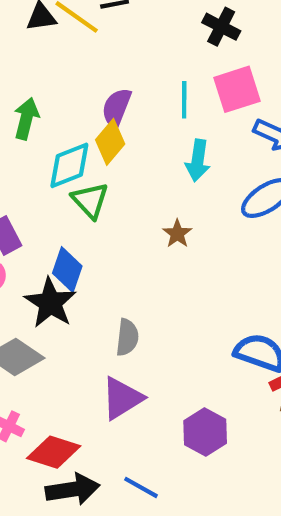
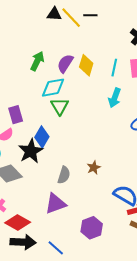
purple semicircle: (117, 108) -> (65, 63), moved
yellow diamond: (110, 142) -> (86, 65), moved, turned -35
brown star: (177, 234) -> (94, 168), moved

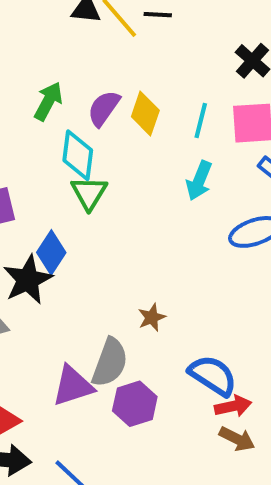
cyan diamond: (53, 88) -> (78, 155), turned -75
gray semicircle: (64, 175) -> (110, 362), moved, size x1.4
purple hexagon: (92, 228) -> (135, 404), moved

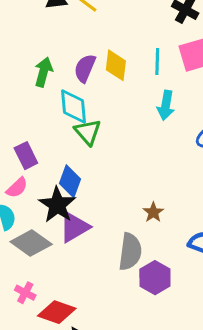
purple triangle: (73, 386) -> (74, 227), moved

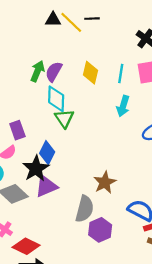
purple semicircle: (85, 68) -> (54, 72), moved
brown star: (153, 212) -> (105, 182), size x1.5

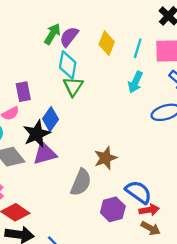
purple hexagon: (100, 230) -> (113, 209), moved

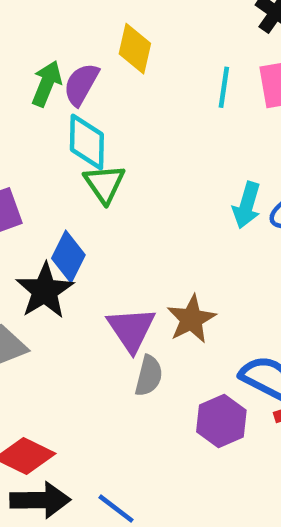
yellow diamond: (107, 43) -> (135, 49), moved
cyan arrow: (135, 82) -> (247, 205), moved
purple triangle: (45, 153) -> (131, 329), moved, turned -40
gray semicircle: (81, 182) -> (149, 376), size x0.7

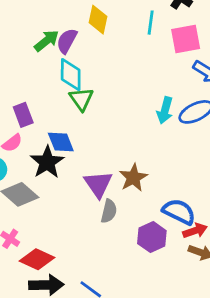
green arrow: (47, 84) -> (47, 41), turned 30
cyan line: (224, 87) -> (151, 23), moved
blue diamond: (68, 257) -> (61, 142), turned -48

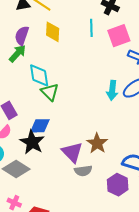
purple semicircle: (67, 41) -> (22, 36), moved
blue diamond: (61, 142) -> (40, 126), turned -60
gray semicircle: (109, 211) -> (83, 171), turned 78

